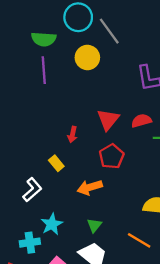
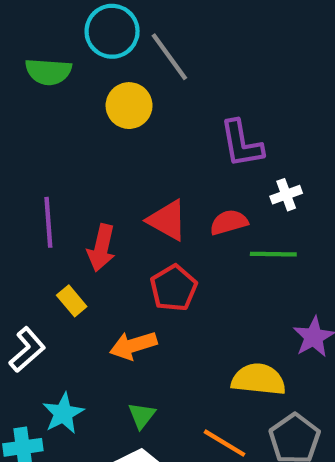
purple line: (44, 70) -> (48, 222), moved
red triangle: (108, 120) -> (167, 220), turned -40
red arrow: (72, 135) -> (101, 248), size x1.5

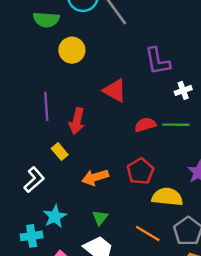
yellow circle: (129, 106) -> (72, 50), moved
red triangle: (167, 220) -> (115, 90), moved
red semicircle: (229, 222) -> (145, 125), moved
red pentagon: (174, 288) -> (140, 171), moved

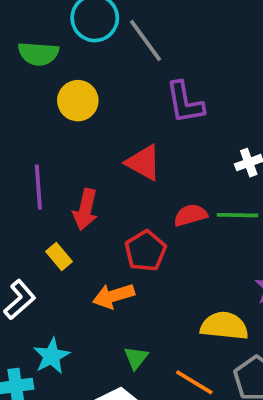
purple L-shape: (157, 61) -> (185, 102), moved
red pentagon: (140, 171) -> (145, 251), moved
green triangle: (100, 218) -> (136, 358), moved

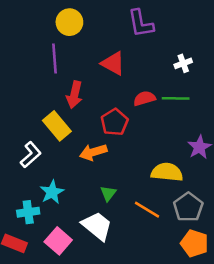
purple line: (38, 187) -> (54, 58), moved
yellow rectangle: (59, 256) -> (57, 126), size x1.6

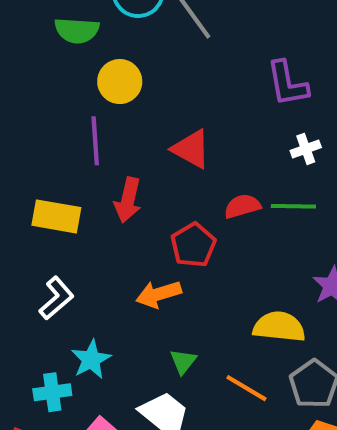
purple L-shape: (141, 23) -> (287, 84), moved
yellow rectangle: (57, 126) -> (56, 216), moved, turned -40

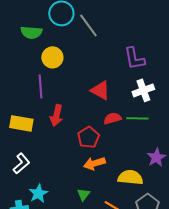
red triangle: (191, 149) -> (100, 90), moved
white cross: (306, 149) -> (143, 90), size x1.5
orange arrow: (159, 294) -> (94, 163), moved

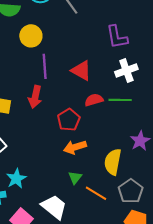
purple line: (40, 86) -> (45, 66), moved
yellow semicircle: (130, 177) -> (113, 162), turned -85
green triangle: (83, 194) -> (75, 178), moved

